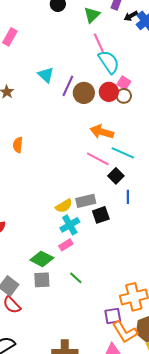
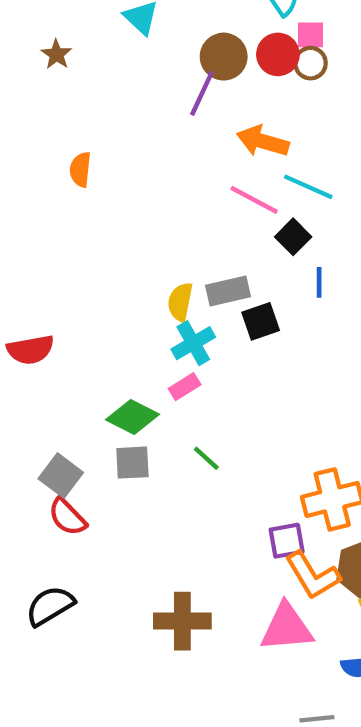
pink square: (124, 83) -> (310, 35), turned -32
purple line: (68, 86) -> (202, 93), moved
yellow semicircle: (64, 206) -> (180, 302), turned 132

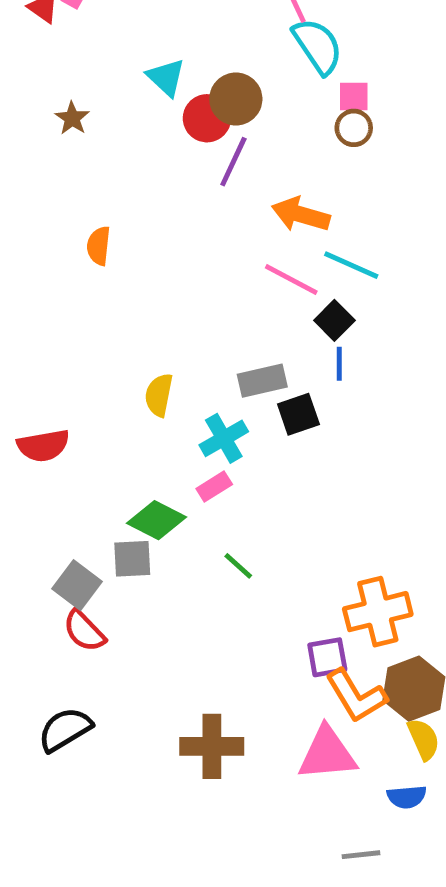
red circle: (278, 54) -> (207, 118), moved
brown circle: (224, 57) -> (236, 99), moved
blue line: (319, 282) -> (339, 364), moved
yellow semicircle: (180, 302) -> (159, 395), moved
gray square: (132, 463) -> (132, 559), moved

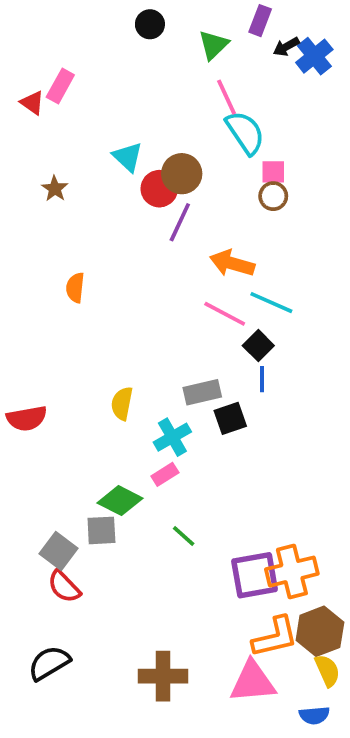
red semicircle: (43, 446) -> (27, 418), moved
purple square: (327, 657) -> (255, 575), moved, size x1.5
orange L-shape: (356, 696) -> (275, 637), turned -72

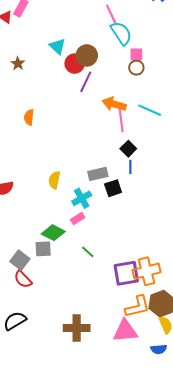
cyan line: (271, 303) -> (150, 110), moved
pink line: (225, 314) -> (121, 120), moved, turned 55

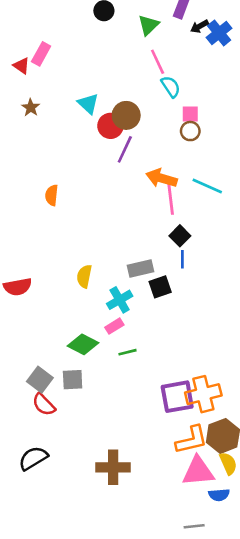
cyan semicircle: (121, 33) -> (171, 87), size x0.7
brown star: (18, 64) -> (31, 108), moved
gray square: (43, 249) -> (73, 380), moved
green line: (88, 252) -> (127, 352), moved, turned -56
pink triangle: (125, 331) -> (198, 471), moved

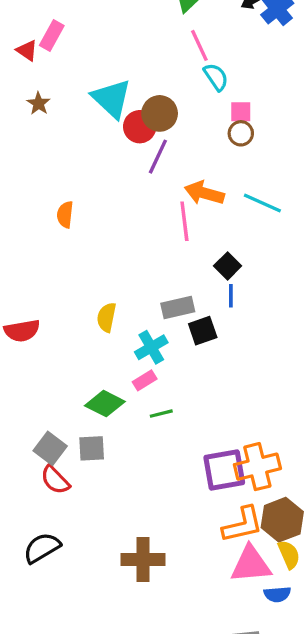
cyan triangle: (88, 104) -> (111, 99), size x1.5
pink line: (171, 199) -> (184, 221), moved

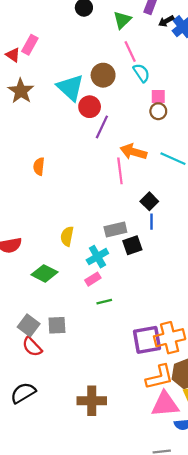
brown star: (39, 103) -> (21, 91), size x1.6
brown circle: (160, 113) -> (103, 75), moved
green diamond: (105, 404) -> (44, 273), moved

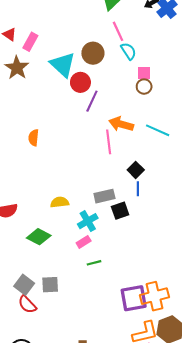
pink rectangle: (30, 45) -> (30, 42), moved
yellow semicircle: (67, 236) -> (60, 202), turned 72

